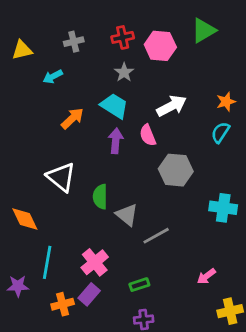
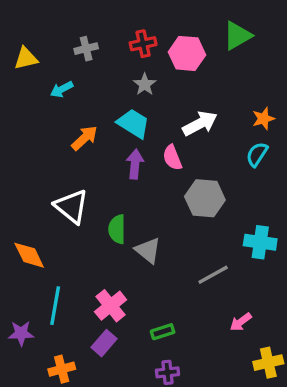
gray line: (156, 236) -> (213, 275), moved
orange cross: (63, 304) -> (62, 369), moved

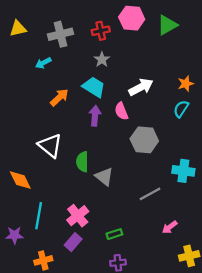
gray cross: (86, 49) -> (60, 34), size x1.5
pink hexagon: (187, 53) -> (132, 18), moved
yellow triangle: (26, 58) -> (18, 28), moved

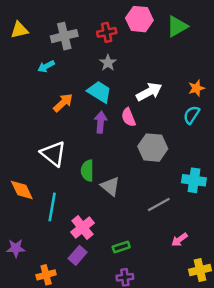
cyan line: (39, 216) -> (52, 207), moved

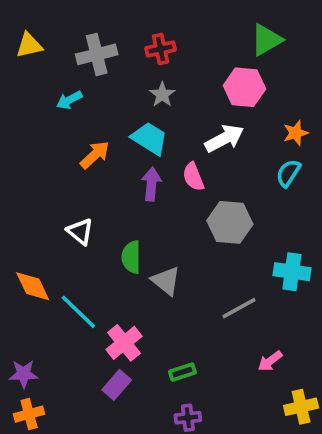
pink hexagon: (139, 19) -> (244, 87), moved
white triangle: (53, 154) -> (80, 231), size x0.7
cyan line: (52, 207) -> (78, 312), turned -56
orange cross: (46, 275) -> (29, 414), moved

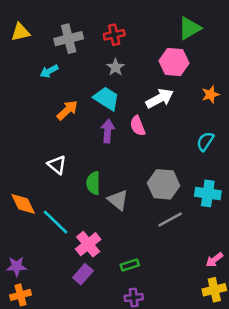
cyan semicircle: (288, 173) -> (205, 141), moved
gray hexagon: (230, 222) -> (164, 184), moved
pink arrow: (270, 361) -> (214, 260), moved

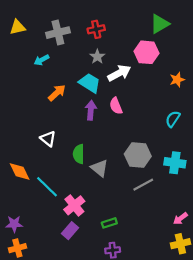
white arrow: (160, 98) -> (119, 73), moved

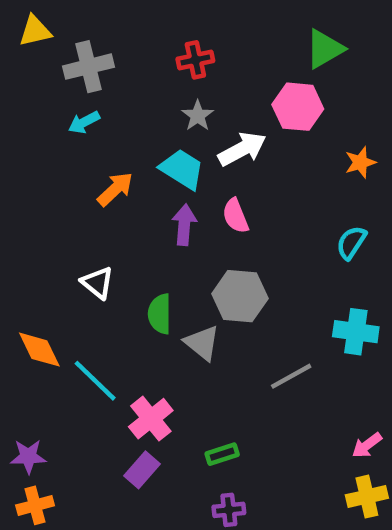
yellow triangle: (17, 27) -> (35, 31), moved
gray cross: (58, 33) -> (88, 67), moved
gray hexagon: (138, 155) -> (240, 296), moved

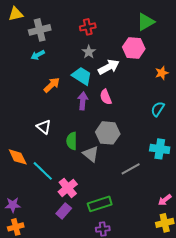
green rectangle: (222, 454) -> (100, 204), size x1.6

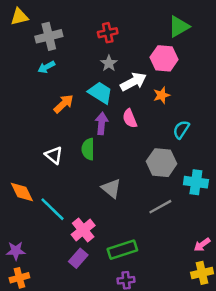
orange star: (162, 73) -> (162, 95), moved
cyan semicircle: (158, 109) -> (181, 129), moved
gray hexagon: (108, 133) -> (162, 163), moved
green semicircle: (72, 141) -> (88, 149), moved

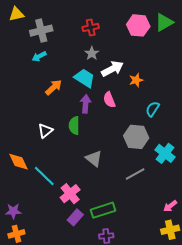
green triangle: (179, 27) -> (164, 22), moved
pink hexagon: (164, 58) -> (138, 25), moved
white triangle: (54, 155) -> (45, 131), turned 42
cyan cross: (196, 182) -> (165, 153), turned 30
purple rectangle: (78, 258) -> (75, 217), moved

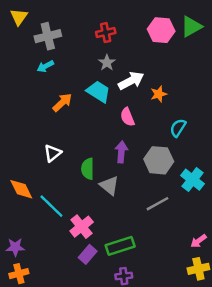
yellow triangle: (16, 14) -> (19, 17), turned -42
purple arrow: (86, 104) -> (121, 152), moved
green semicircle: (74, 126) -> (88, 169), moved

